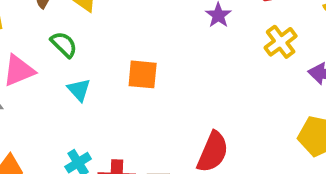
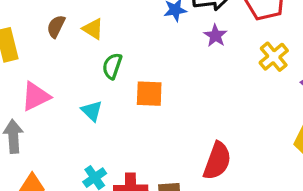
green semicircle: (64, 44) -> (112, 66), moved, turned -112

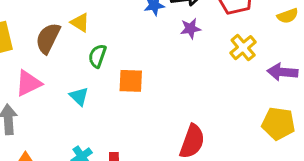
brown semicircle: (56, 26) -> (48, 38), moved, size x1.5
purple star: (215, 36) -> (191, 29), turned 30

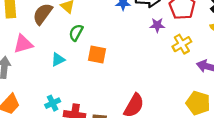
purple star: (191, 29) -> (157, 25), moved
cyan triangle: (79, 96) -> (58, 59), turned 40

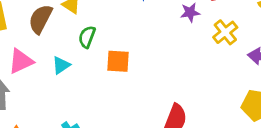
cyan triangle: (58, 59) -> (61, 65), moved

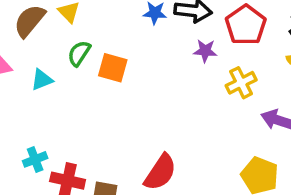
orange square: (118, 61) -> (113, 68), moved

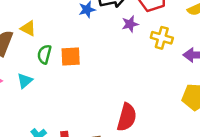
yellow cross: (241, 83) -> (162, 38), turned -30

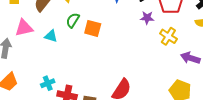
cyan triangle: (25, 81) -> (51, 36), turned 40

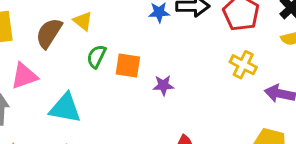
purple star: (147, 18) -> (163, 85), moved
cyan triangle: (51, 36) -> (65, 108), moved, size x1.6

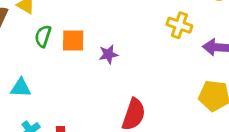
cyan triangle: (65, 108) -> (21, 88), size x0.7

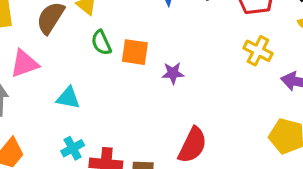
green semicircle: (43, 36) -> (101, 43), turned -50

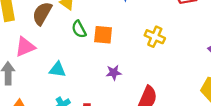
yellow cross: (258, 51) -> (155, 37), moved
purple star: (173, 73) -> (114, 73), moved

